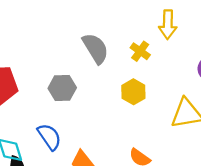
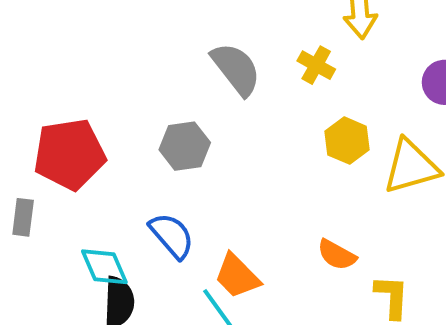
yellow hexagon: (133, 92) -> (347, 141), moved

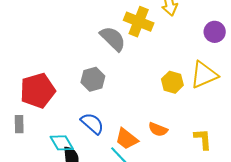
yellow cross: (316, 65) -> (139, 22), moved, size x1.6
yellow hexagon: (347, 141) -> (172, 82), moved
orange semicircle: (337, 255) -> (158, 129), moved

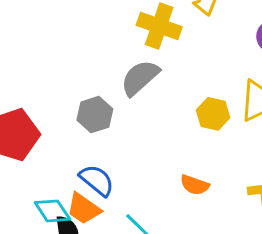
gray semicircle: (113, 39) -> (140, 78), moved, turned -84
orange trapezoid: (127, 139) -> (84, 209), moved

